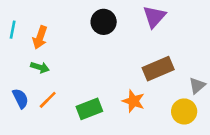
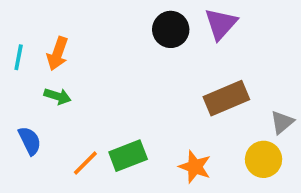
black circle: (104, 22) -> (171, 29), moved
cyan line: (13, 30) -> (19, 57), moved
orange line: (48, 100) -> (85, 163), moved
orange star: (133, 101) -> (195, 167), moved

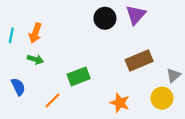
green rectangle: (128, 156) -> (79, 76), moved

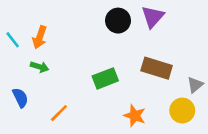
cyan line: (11, 35) -> (13, 40), turned -49
brown rectangle: (139, 60) -> (157, 68), turned 40
green rectangle: (79, 76) -> (105, 78), moved

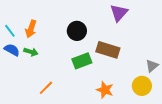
black circle: (118, 21) -> (77, 31), moved
brown rectangle: (157, 68) -> (108, 50), moved
blue semicircle: (20, 98) -> (12, 50), moved, turned -35

